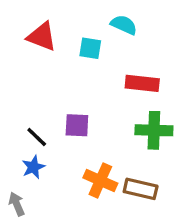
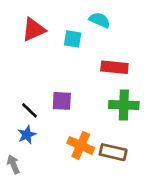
red triangle: (42, 36) -> (34, 30), turned -45

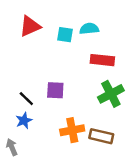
cyan semicircle: (100, 20) -> (89, 29), moved, turned -30
green cross: (124, 105) -> (111, 94), turned -30
orange cross: (81, 145) -> (72, 130), turned -35

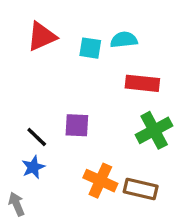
orange cross: (72, 130) -> (100, 181), turned 35

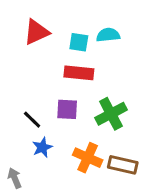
red rectangle: (142, 83) -> (79, 73), moved
green cross: (154, 130) -> (111, 114), moved
blue star: (33, 167) -> (42, 147), moved

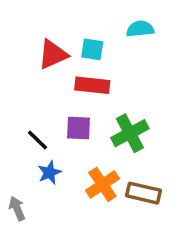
red triangle: (36, 32) -> (53, 54), moved
cyan semicircle: (108, 35) -> (140, 29), moved
orange cross: (88, 158) -> (102, 184), turned 32

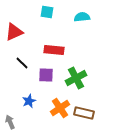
cyan square: (92, 49) -> (47, 12), moved
red triangle: (53, 54) -> (14, 32), moved
black line: (37, 140) -> (22, 63), moved

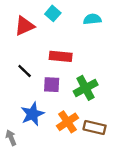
cyan square: (47, 12) -> (53, 13), turned 32
red triangle: (14, 32) -> (25, 26), moved
blue star: (29, 101) -> (32, 114), size x1.5

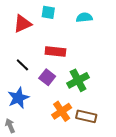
cyan square: (53, 13) -> (48, 12), turned -32
purple square: (52, 85) -> (47, 77), turned 35
blue star: (32, 114) -> (18, 98), moved

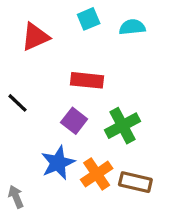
cyan square: (48, 12) -> (89, 19), moved, turned -32
black line: (22, 65) -> (18, 103), moved
blue star: (18, 98) -> (58, 163), moved

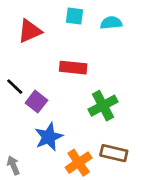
cyan square: (89, 19) -> (74, 16), turned 30
purple square: (74, 121) -> (36, 102), moved
orange cross: (97, 174) -> (79, 163), moved

